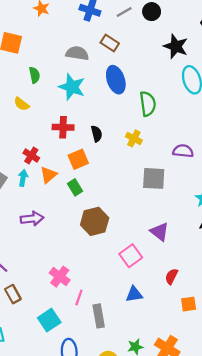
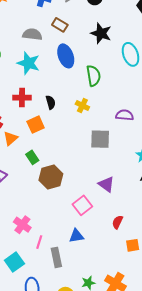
black star: (176, 46) -> (101, 33), moved
green rectangle: (75, 187) -> (32, 157), moved
blue triangle: (134, 294) -> (76, 236), moved

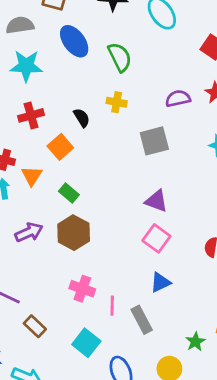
black semicircle: (51, 102) -> (82, 118), moved
brown hexagon: (51, 177) -> (74, 233), moved
purple triangle: (106, 184) -> (156, 201), moved

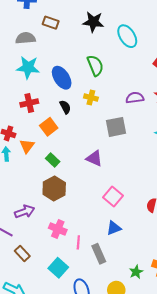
blue ellipse: (74, 41) -> (62, 78), moved
purple triangle: (156, 201) -> (94, 158), moved
purple arrow: (29, 232) -> (25, 212), moved

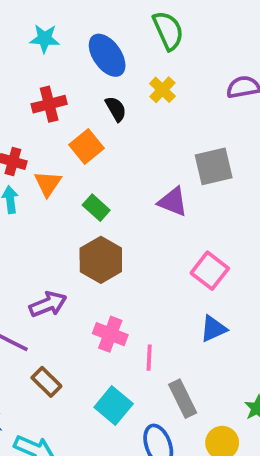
cyan star: (28, 67) -> (45, 39), size x0.7
yellow cross: (91, 98) -> (162, 90), turned 32
gray square: (116, 127) -> (214, 166), moved
gray rectangle: (99, 254) -> (183, 399), moved

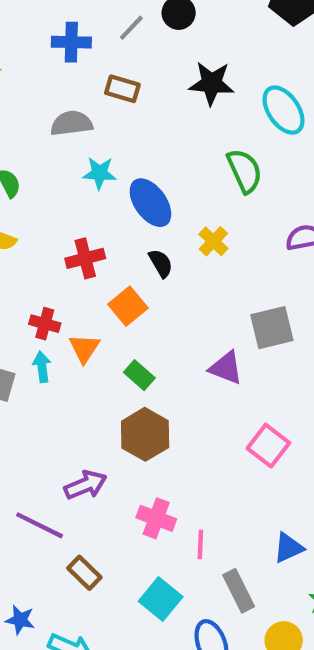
green semicircle: (168, 31) -> (245, 171), moved
cyan star: (45, 39) -> (99, 173), moved
blue triangle: (213, 329) -> (288, 548), moved

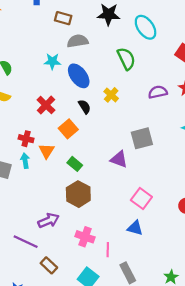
gray semicircle: (71, 123) -> (78, 41), moved
red cross: (85, 258) -> (46, 105), turned -30
blue triangle: (288, 548) -> (135, 228), moved, turned 42

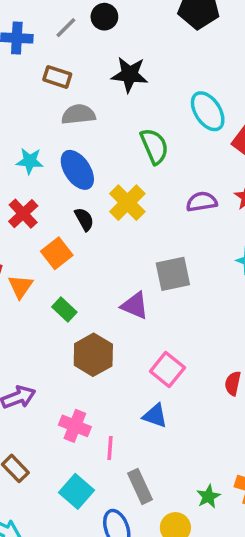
cyan ellipse: (146, 27) -> (208, 111), moved
cyan star: (52, 61) -> (30, 161), moved
yellow cross: (111, 95) -> (127, 203), size x1.5
brown hexagon: (78, 194) -> (93, 355), moved

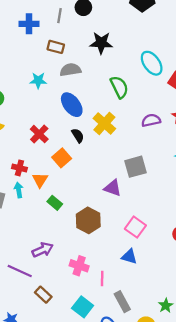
gray line: (66, 28) -> (59, 16), turned -32
cyan star: (30, 161) -> (38, 80), moved
green rectangle: (64, 309) -> (55, 203), moved

